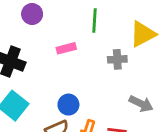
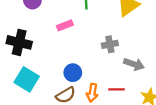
gray cross: (117, 59) -> (110, 44), moved

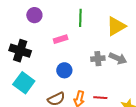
gray arrow: (134, 64) -> (118, 58), moved
blue circle: (73, 73) -> (64, 70), moved

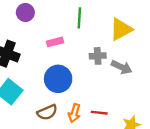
gray cross: (98, 59) -> (98, 56), moved
blue circle: (64, 70) -> (58, 79), size x1.5

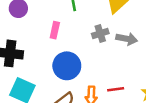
pink rectangle: (55, 42) -> (55, 30), turned -49

